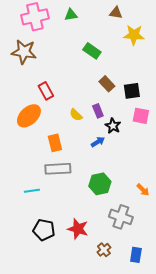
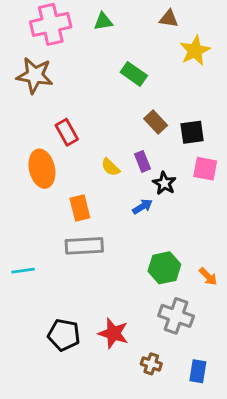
yellow star: (134, 35) -> (195, 51), turned -30
orange ellipse: (29, 116) -> (42, 169), turned -60
green hexagon: (100, 184) -> (164, 268), moved
cyan line: (32, 191) -> (23, 271), moved
brown cross: (104, 250) -> (151, 364), turned -32

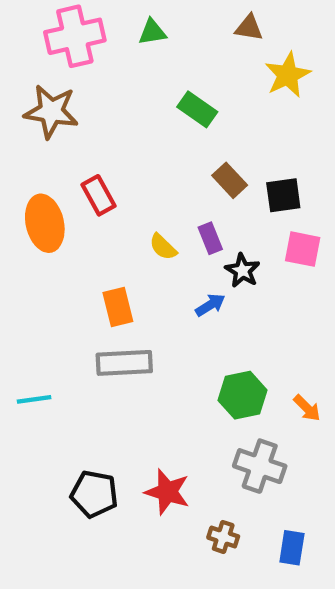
orange ellipse: (42, 169) -> (45, 223), moved

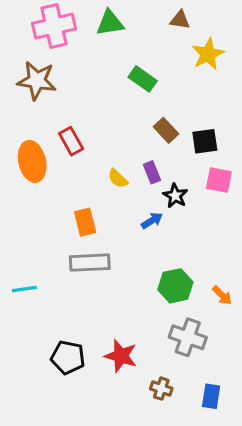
green triangle: (152, 32) -> (110, 23), size x1.4

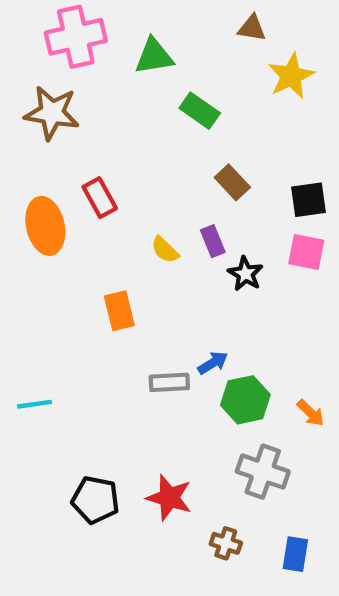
green triangle: (110, 23) -> (154, 56), moved
black square: (205, 141) -> (308, 200), moved
blue arrow: (152, 221) -> (213, 363), moved
gray rectangle: (90, 263) -> (169, 382), moved, size x0.7

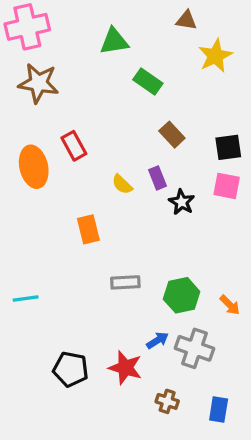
pink cross: (76, 37) -> (27, 27), moved
blue arrow: (213, 363) -> (157, 340), moved

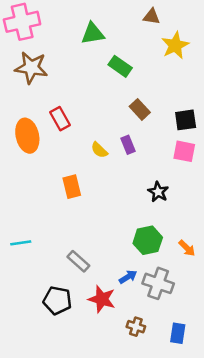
black star: (182, 202) -> (158, 192), moved
gray rectangle: (125, 282) -> (78, 261), moved, turned 45

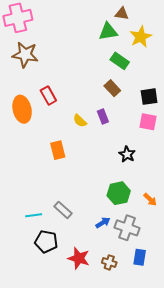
green triangle: (93, 34) -> (108, 31), moved
green rectangle: (120, 66) -> (120, 61), moved
cyan line: (21, 243) -> (34, 215), moved
red star: (102, 299) -> (79, 258), moved
blue rectangle: (178, 333) -> (140, 257), moved

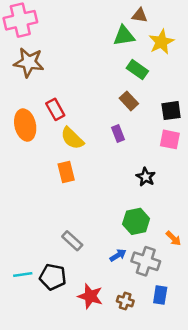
yellow semicircle: (80, 121) -> (72, 138), moved, size x1.5
orange arrow: (150, 199) -> (173, 238), moved
cyan line: (34, 215) -> (23, 275), moved

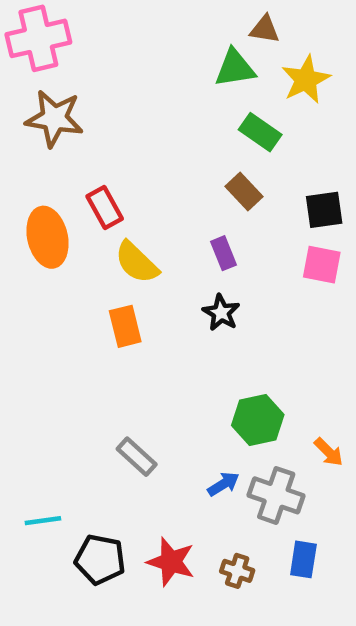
black star: (146, 177) -> (221, 313), moved
black pentagon: (53, 277) -> (100, 559), moved

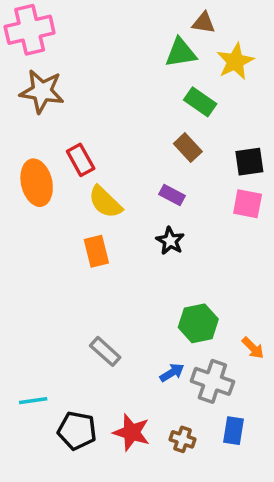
purple rectangle: (223, 253) -> (172, 195), turned -40

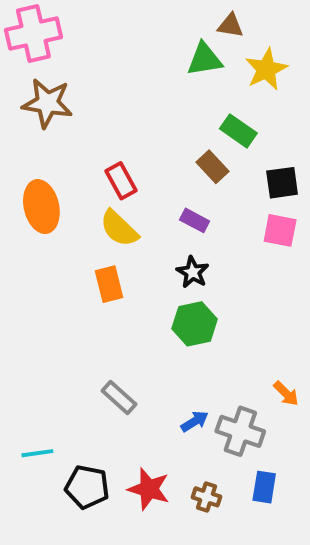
green rectangle: (200, 102) -> (238, 131), moved
red rectangle: (81, 160) -> (121, 181), moved
green hexagon: (198, 323) -> (195, 324), moved

